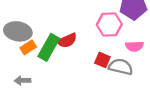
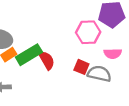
red semicircle: (67, 41) -> (47, 60), moved, turned -96
green rectangle: (49, 47) -> (29, 55), turned 30

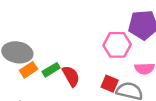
green rectangle: (29, 55) -> (51, 70), size x0.6

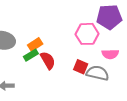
orange rectangle: (29, 70) -> (35, 45), moved

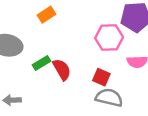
orange rectangle: (35, 45) -> (47, 15), moved
gray semicircle: (98, 73) -> (109, 98), moved

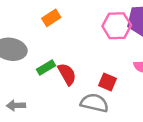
pink hexagon: (109, 38) -> (117, 26), moved
gray semicircle: (109, 98) -> (94, 103), moved

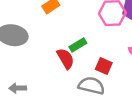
green rectangle: (46, 68) -> (78, 45), moved

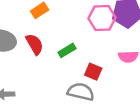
red semicircle: (66, 59) -> (35, 44), moved

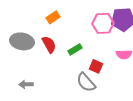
gray semicircle: (81, 92) -> (86, 82), turned -145

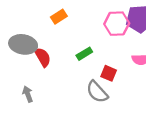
red semicircle: (49, 44) -> (43, 57), moved
gray arrow: (26, 84) -> (28, 94), turned 72

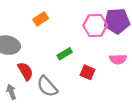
red semicircle: (43, 57) -> (25, 71), moved
gray semicircle: (97, 92) -> (47, 86), moved

